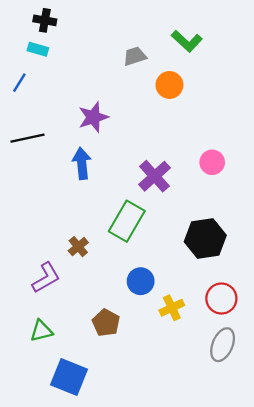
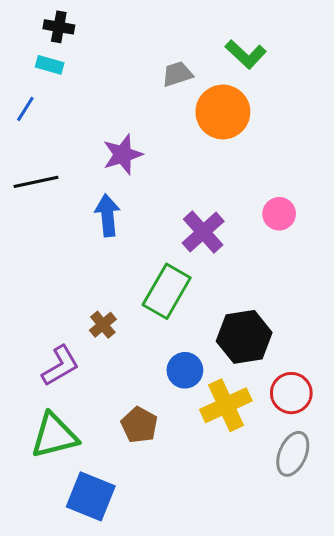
orange circle: (169, 85) -> (223, 112), size x1.5
black hexagon: (205, 238) -> (244, 337), moved
yellow cross: (172, 308) -> (226, 405), size x1.5
green triangle: (41, 331) -> (54, 436), size x1.6

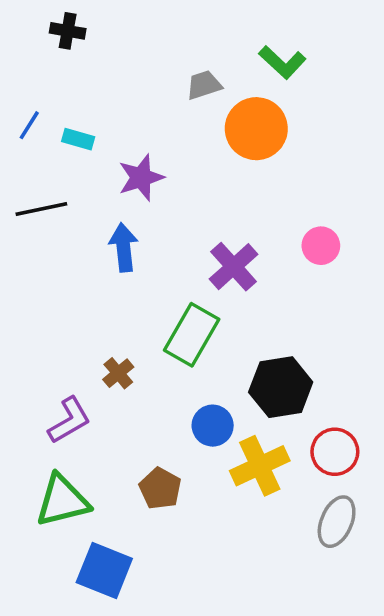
cyan rectangle: (50, 65) -> (78, 139), moved

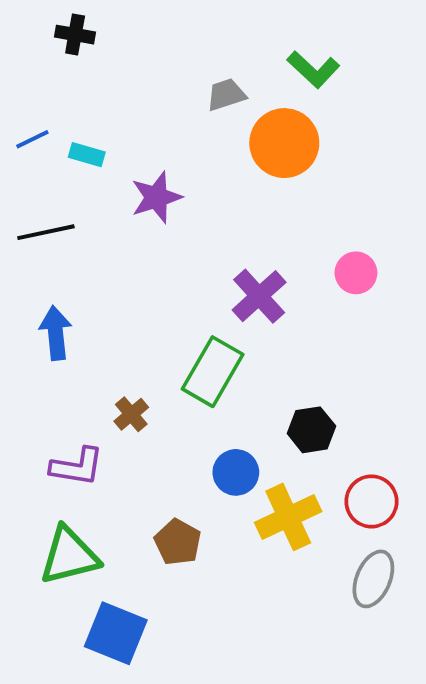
blue line: (29, 125) -> (32, 139), turned 32
blue arrow: (124, 247) -> (56, 333), moved
black hexagon: (281, 387) -> (311, 430), size x0.7
purple L-shape: (69, 420) -> (77, 467), turned 39

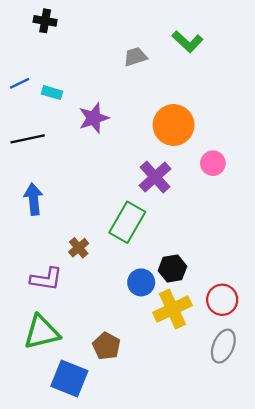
orange circle: (284, 143) -> (174, 125), moved
black hexagon: (311, 430) -> (172, 269), moved
brown pentagon: (178, 542) -> (106, 346), moved

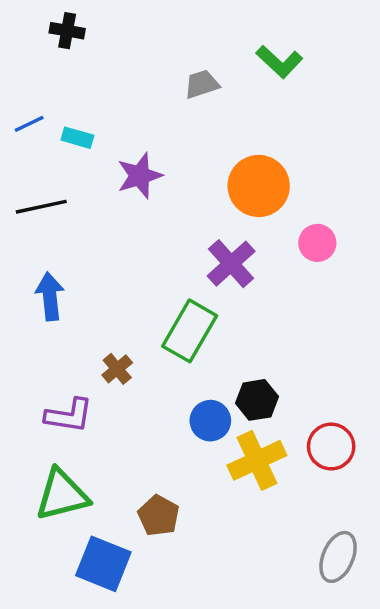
gray ellipse: (223, 346) -> (338, 557), moved

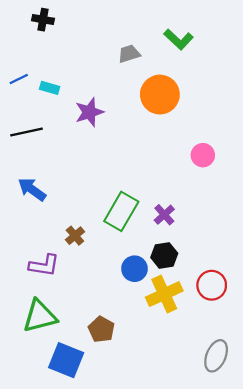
orange circle: (259, 186) -> (160, 95), moved
purple cross: (231, 264) -> (164, 215), moved, size x0.7
blue arrow: (50, 296) -> (32, 189), turned -48

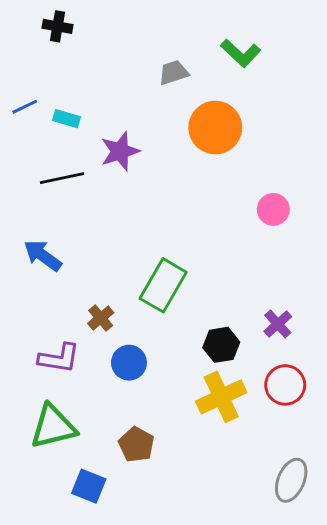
black line: (26, 132) -> (62, 178), moved
purple cross: (164, 215) -> (278, 324), moved
blue circle: (134, 269) -> (129, 363), moved
blue square: (66, 360) -> (89, 486), size x0.7

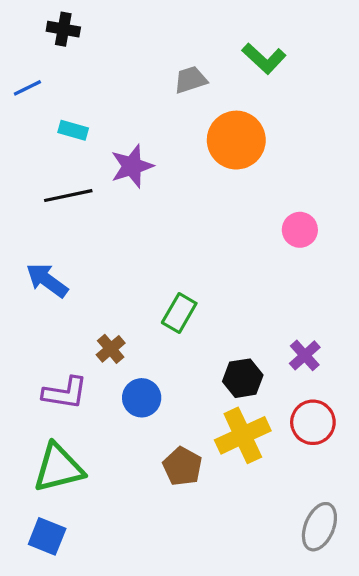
blue line: (25, 107) -> (27, 88), moved
green rectangle: (163, 285) -> (179, 313), size x0.7
brown pentagon: (136, 445) -> (182, 466), moved
blue square: (89, 486) -> (47, 536), moved

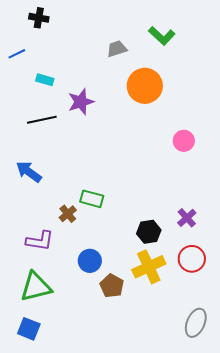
green rectangle: (179, 313) -> (92, 199), moved, turned 75
blue circle: (142, 398) -> (90, 261), moved

